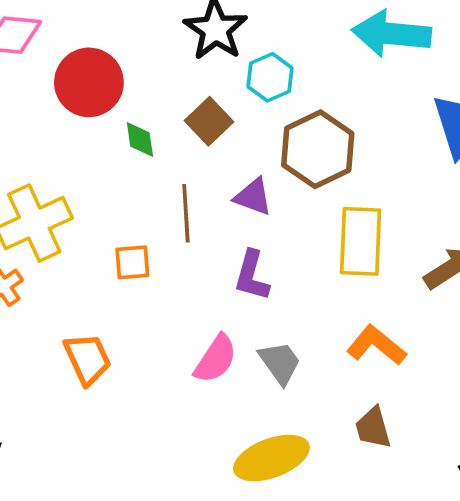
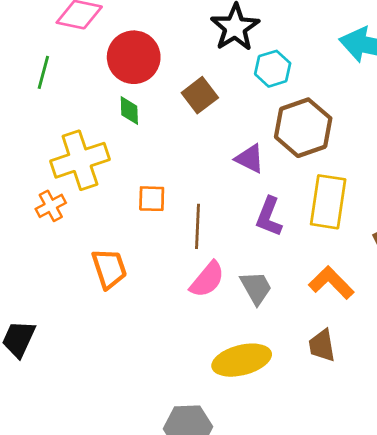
brown square: (209, 121) -> (200, 95), moved
green diamond: (140, 140) -> (129, 111), moved
brown line: (186, 213) -> (197, 226), moved
purple L-shape: (252, 276) -> (269, 217), moved

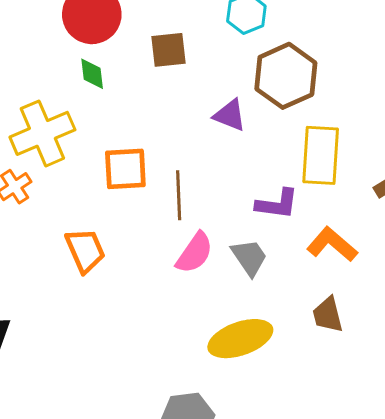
brown square: (200, 95) -> (169, 50), turned 36
orange square: (152, 199) -> (125, 169), size x1.4
purple L-shape: (269, 217) -> (277, 204), moved, turned -99

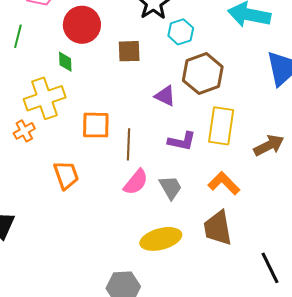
green diamond: (92, 74) -> (65, 62), moved
purple L-shape: (277, 204) -> (182, 141), moved
brown trapezoid: (328, 315) -> (218, 228), size x1.5

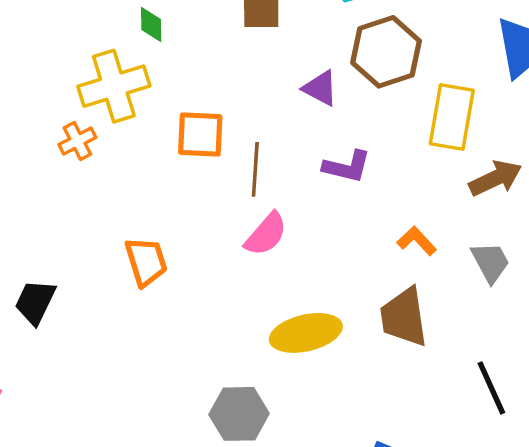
yellow rectangle: (221, 126) -> (452, 117), moved
orange trapezoid: (66, 175) -> (146, 262), moved
orange L-shape: (224, 183) -> (417, 241), size x0.7
gray trapezoid: (171, 188) -> (490, 262), moved

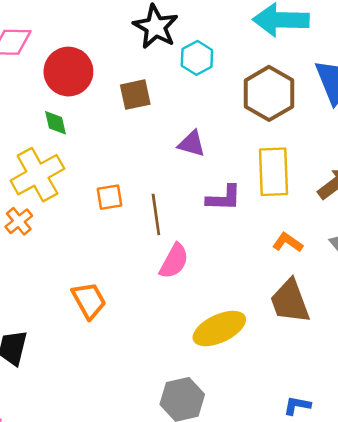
brown hexagon: (386, 52) -> (269, 93), moved
yellow rectangle: (452, 117) -> (273, 172), moved
orange square: (200, 135) -> (109, 197), size x0.7

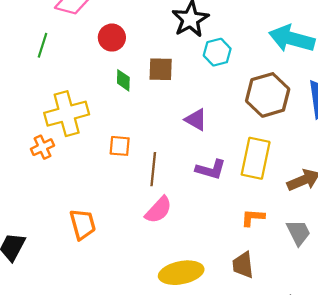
red circle: (68, 72) -> (112, 38), size x0.7
green diamond: (56, 123) -> (123, 80), moved
orange L-shape: (288, 242) -> (253, 218), turned -45
brown trapezoid: (290, 301) -> (243, 265), size x0.7

